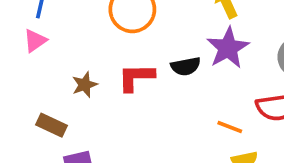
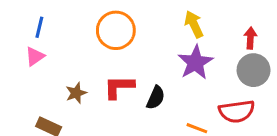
black semicircle: (186, 66) -> (156, 98), moved, turned -55

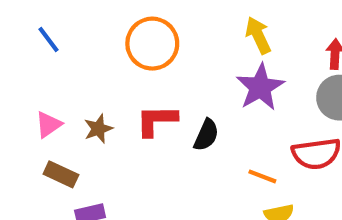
blue line: (39, 27) -> (48, 39), turned -50
pink triangle: (35, 56) -> (48, 125), moved

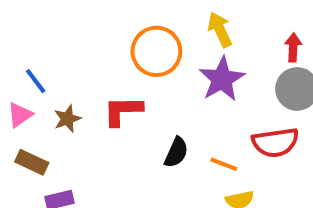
blue line: (48, 39) -> (36, 81), moved
orange circle: (152, 44) -> (156, 51), moved
black semicircle: (206, 135) -> (176, 152), moved

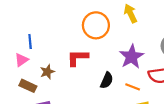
purple star: (222, 79) -> (132, 57), moved
blue line: (36, 81) -> (30, 42), turned 32
brown star: (67, 119) -> (47, 72), moved

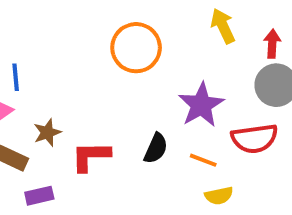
yellow arrow: (130, 13) -> (223, 26), moved
red L-shape: (78, 58) -> (91, 156), moved

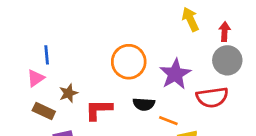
orange circle: (136, 48) -> (129, 62), moved
black semicircle: (156, 148) -> (144, 104), turned 70
orange line: (203, 160) -> (168, 121), moved

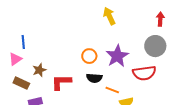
yellow arrow: (190, 19) -> (109, 16), moved
red arrow: (225, 32) -> (160, 19), moved
orange circle: (129, 62) -> (89, 56), moved, size x0.6

